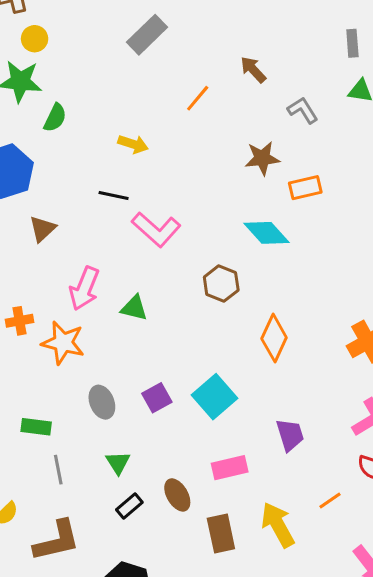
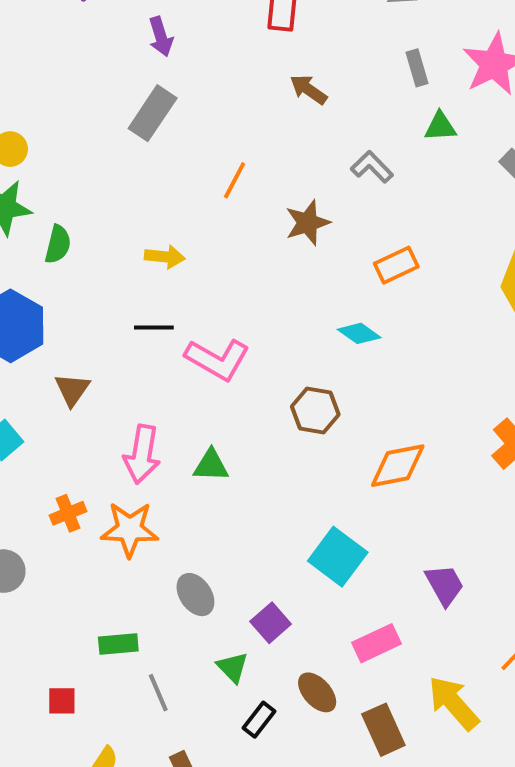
brown arrow: (253, 70) -> (309, 90), moved
brown star: (262, 158) -> (307, 223), moved
cyan diamond: (266, 233) -> (359, 333), size x0.7
orange diamond: (274, 338) -> (398, 466), turned 66
purple square: (157, 398) -> (271, 623), moved

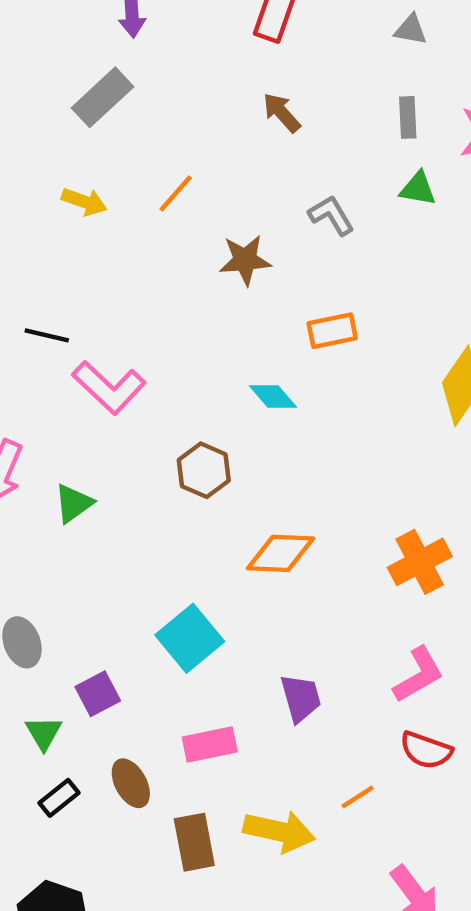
yellow arrow: (165, 257) -> (84, 202), moved
green triangle: (211, 465) -> (74, 503), turned -51
yellow arrow: (454, 703) -> (279, 831), turned 130

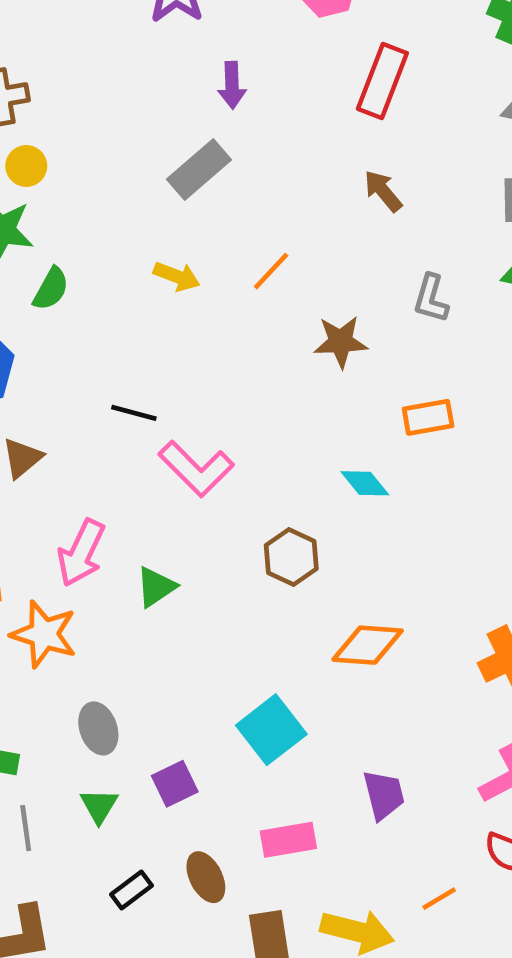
gray L-shape: (331, 215) -> (431, 298), turned -135
green triangle: (44, 733) -> (99, 806), moved

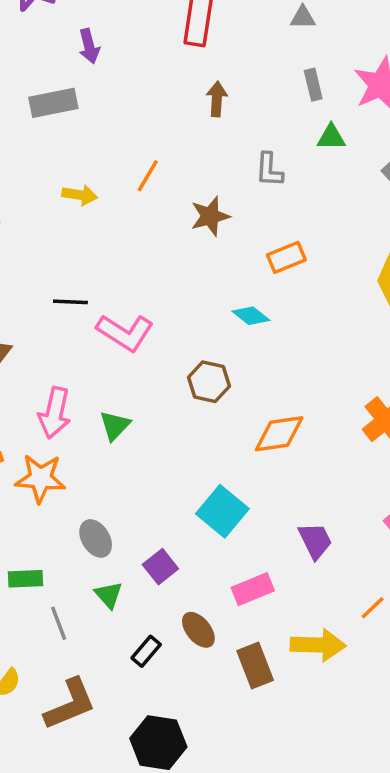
gray rectangle: (199, 169) -> (53, 103), moved, turned 42
brown arrow: (383, 191) -> (217, 99), turned 56

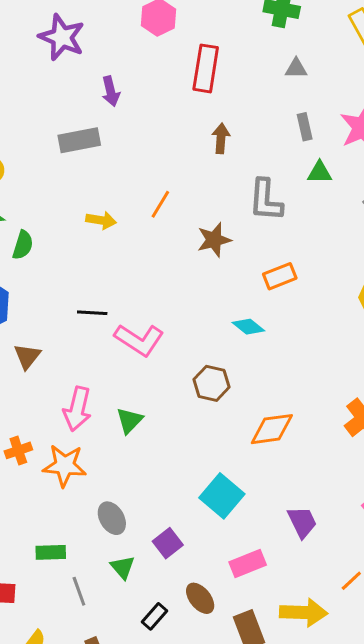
gray L-shape: (269, 170) -> (266, 200), size x1.4

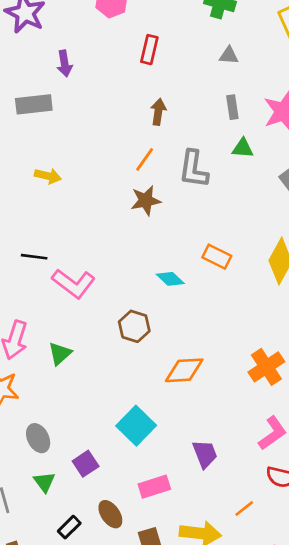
red rectangle: (206, 68) -> (149, 50), size x0.7
orange line: (160, 204) -> (145, 159), moved
orange rectangle: (280, 276) -> (217, 257), moved, turned 44

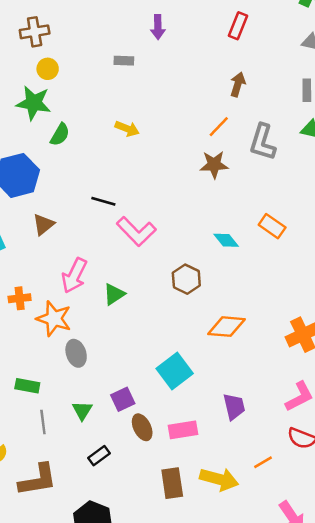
gray rectangle: (34, 104) -> (124, 61), size x0.6
gray ellipse: (38, 438) -> (76, 353), moved
brown ellipse: (110, 514) -> (142, 427), moved

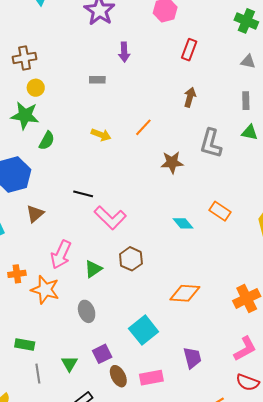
orange line: (219, 127) -> (143, 127), moved
brown hexagon: (186, 279) -> (131, 259), moved
gray ellipse: (76, 353) -> (87, 311), moved

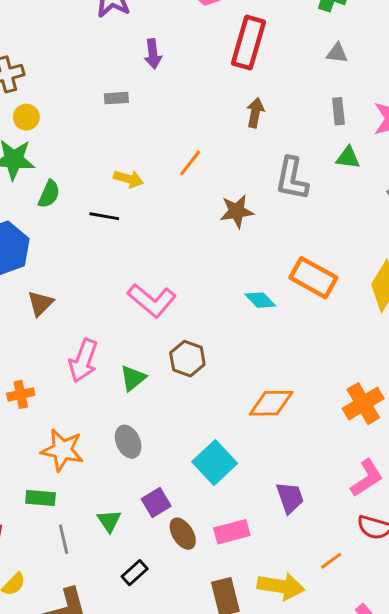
red rectangle: (189, 50) -> (249, 43), size x1.6
black line: (83, 194) -> (104, 216), moved
orange rectangle: (220, 211) -> (313, 278), size x1.4
orange star: (45, 290) -> (62, 450), moved

